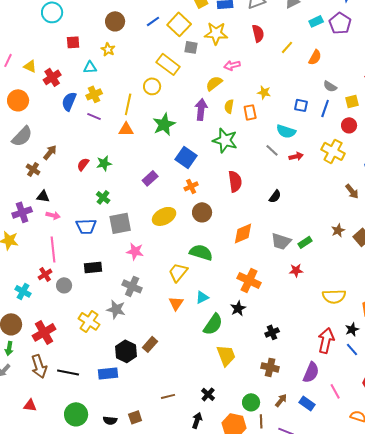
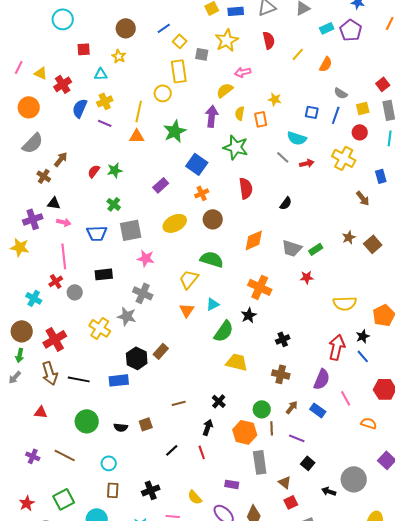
yellow square: (179, 24) -> (180, 41), moved, size x0.6
yellow star: (216, 33) -> (227, 40), turned -30
yellow rectangle: (168, 64) -> (179, 71), turned 45
yellow trapezoid: (226, 355) -> (237, 362), turned -55

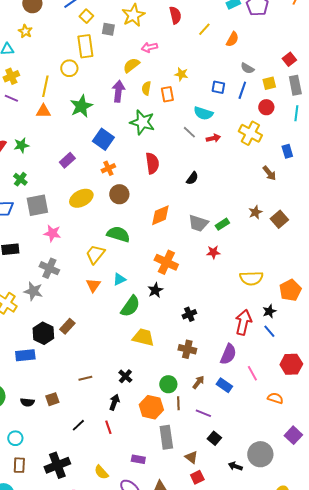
black cross: (151, 490) -> (57, 465), size x1.4

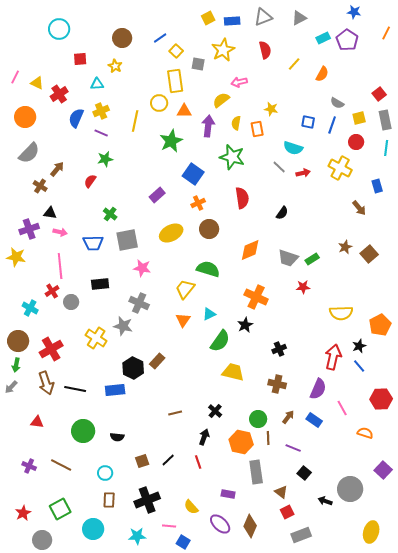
orange triangle: (43, 111) -> (184, 111), moved
green star: (21, 145) -> (105, 159), moved
brown square: (52, 399) -> (142, 461), moved

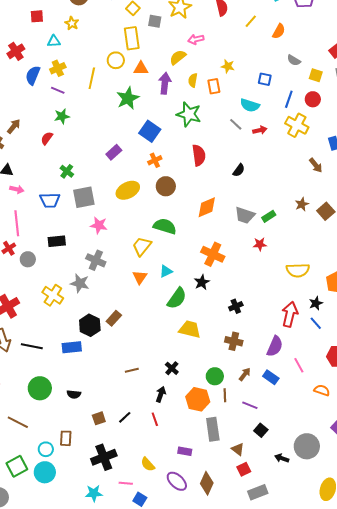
yellow square: (359, 118) -> (316, 75), turned 32
blue line: (332, 125) -> (289, 99), moved
cyan circle: (105, 473) -> (46, 449), moved
brown rectangle: (109, 500) -> (66, 438), moved
cyan circle: (93, 529) -> (45, 472), moved

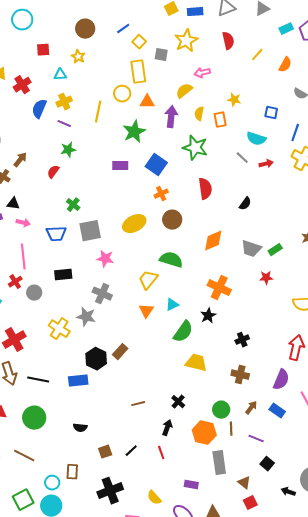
purple rectangle: (114, 152) -> (120, 166), moved, turned 42
green circle: (40, 388) -> (34, 418), moved

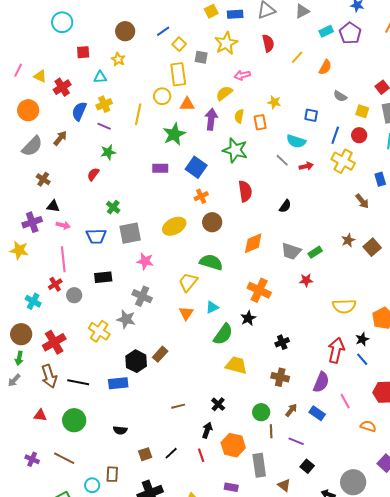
brown arrow: (20, 160) -> (60, 138), moved
orange hexagon: (204, 433) -> (233, 445), moved

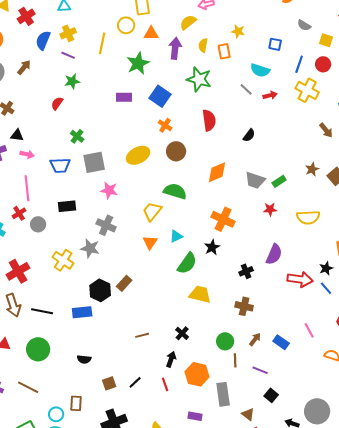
orange cross: (201, 196) -> (165, 125), turned -32
yellow semicircle: (344, 306) -> (308, 217), moved
red arrow: (336, 350) -> (300, 279), turned 85
purple semicircle: (321, 382) -> (274, 254), moved

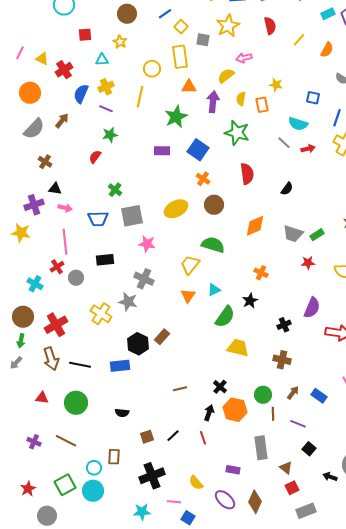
yellow circle: (126, 25) -> (152, 69), moved
orange cross: (223, 219) -> (261, 273), size x0.6
orange hexagon: (197, 374) -> (235, 410), moved

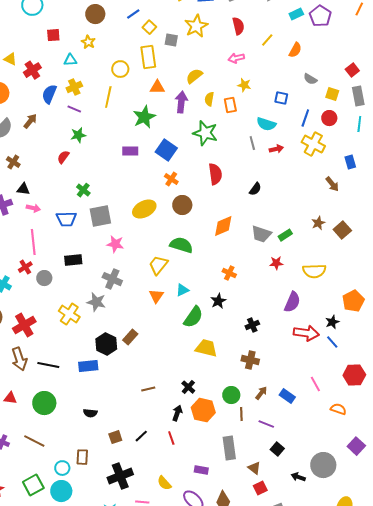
pink arrow: (244, 58) -> (236, 58), moved
gray line: (284, 143) -> (252, 143), turned 32
purple semicircle: (312, 308) -> (292, 302), moved

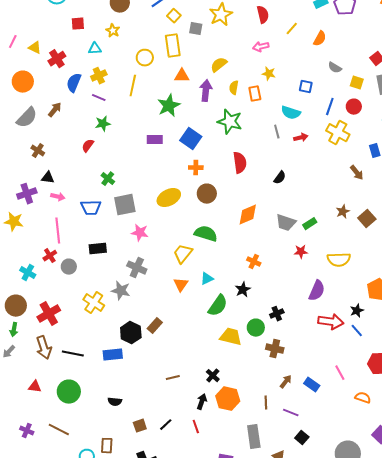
orange cross: (171, 179) -> (196, 168), turned -32
green circle: (231, 395) -> (256, 328), moved

